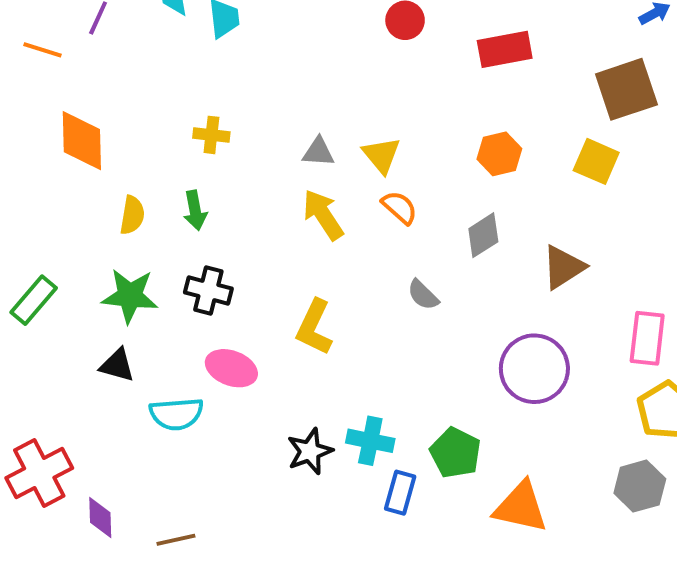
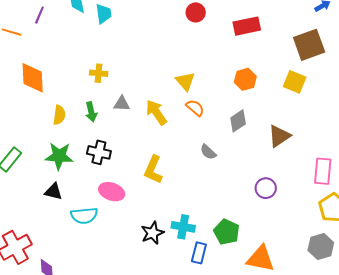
gray triangle: (318, 152) -> (122, 104), moved
purple circle: (534, 369) -> (266, 188), size x0.6

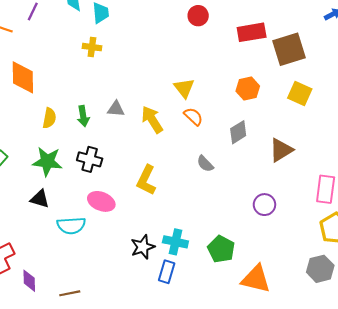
brown square: (309, 45) -> (289, 49), moved
yellow cross: (99, 73) -> (92, 47), moved
blue rectangle: (199, 253) -> (167, 272), moved

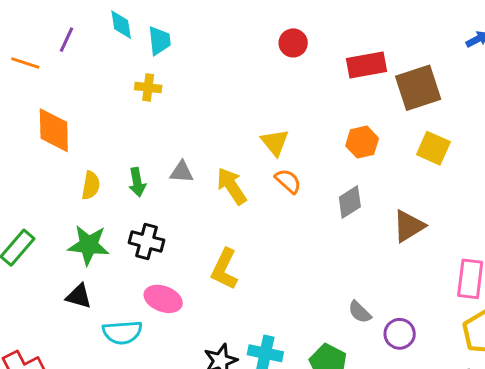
gray semicircle: (205, 164) -> (360, 312), moved
purple circle: (264, 205) -> (400, 334), moved

